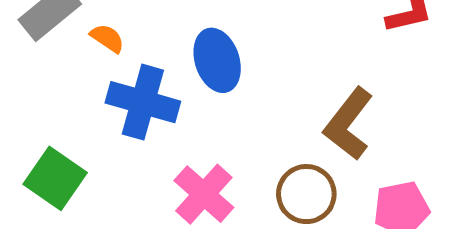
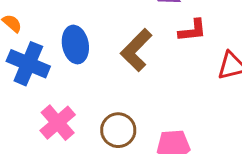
brown L-shape: (348, 124) -> (136, 50), moved

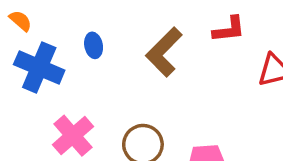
blue ellipse: (75, 45) -> (94, 45), size x0.6

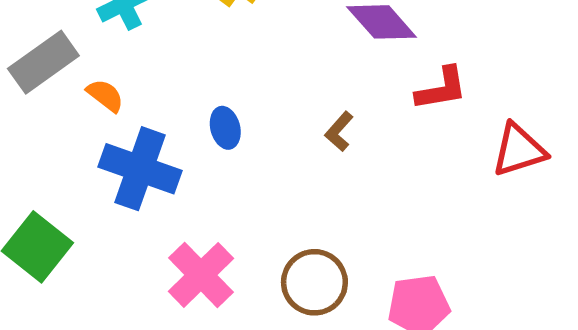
brown L-shape: (164, 52) -> (339, 131), size x0.5

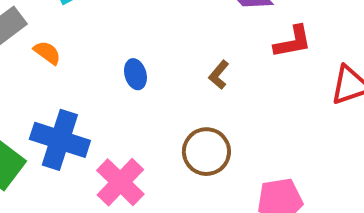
blue cross: (140, 169) -> (60, 140), moved
brown circle: (314, 282) -> (206, 152), moved

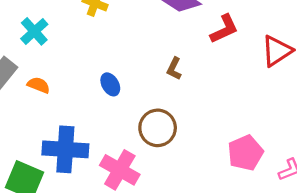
brown circle: (206, 152) -> (158, 128), moved

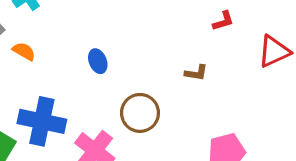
red L-shape: (224, 29) -> (223, 21), size x0.7
brown L-shape: (174, 69) -> (196, 73), moved, turned -115

